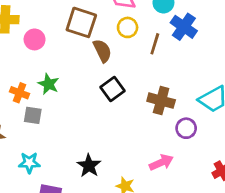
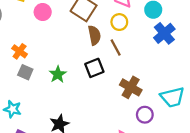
brown line: (155, 44) -> (116, 48), moved, turned -60
green star: (48, 84) -> (58, 74), moved

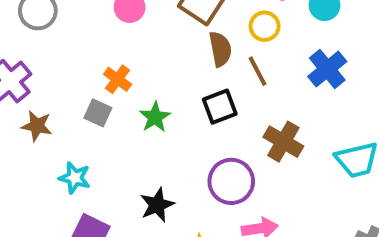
blue cross: (164, 33) -> (327, 69), moved
orange cross: (20, 51) -> (118, 79), moved
purple circle: (145, 115) -> (231, 181), moved, size x1.5

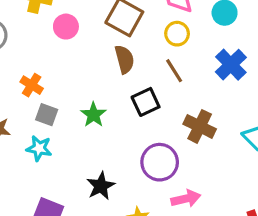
brown semicircle: (220, 49) -> (124, 59), moved
orange cross: (118, 79) -> (32, 85), moved
cyan star: (75, 178) -> (39, 148), moved

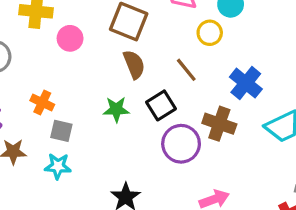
yellow circle: (177, 34) -> (210, 33), moved
blue cross: (231, 65) -> (246, 83), moved
green star: (93, 115) -> (116, 109), moved, turned -30
purple circle: (160, 162) -> (181, 144), moved

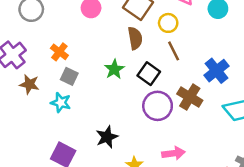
yellow circle: (210, 33) -> (168, 23), moved
black square: (161, 105) -> (149, 74), turned -35
green star: (116, 109) -> (114, 69), turned 30

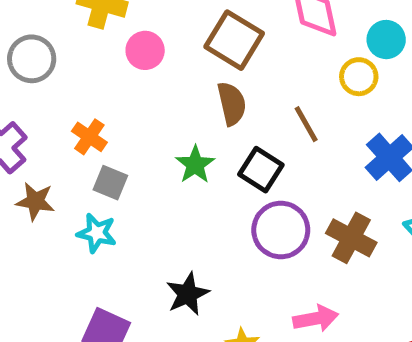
yellow circle: (168, 23) -> (359, 77), moved
brown cross: (190, 97) -> (351, 238), moved

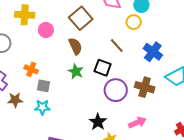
brown square: (234, 40) -> (81, 18), turned 30
brown semicircle: (232, 104) -> (75, 46), moved
black star: (188, 294) -> (98, 122), moved

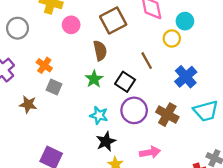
brown star: (15, 100) -> (28, 104), moved
cyan star: (42, 107) -> (99, 115), moved

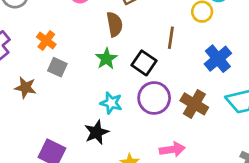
brown line: (147, 61) -> (171, 38), turned 36
black star: (106, 141) -> (97, 132), moved

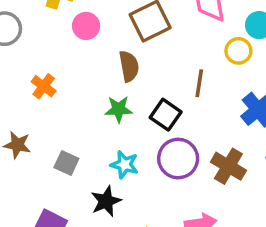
green star: (106, 59) -> (119, 109), turned 30
gray square: (57, 67) -> (66, 163), moved

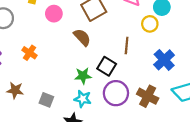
brown semicircle: (129, 66) -> (82, 37), turned -30
green star: (119, 109) -> (83, 76), moved

